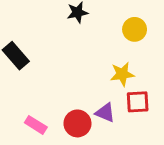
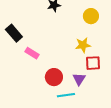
purple triangle: (105, 113) -> (79, 79), moved, turned 40
pink rectangle: (36, 125) -> (32, 53), moved

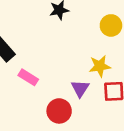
purple triangle: (79, 79) -> (80, 89), moved

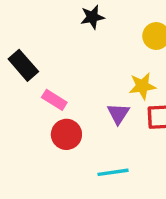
red circle: (59, 111) -> (66, 134), moved

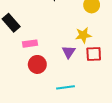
pink rectangle: (54, 100) -> (30, 44), turned -40

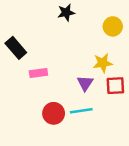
red circle: (37, 64) -> (54, 113), moved
cyan line: (65, 87) -> (81, 111), moved

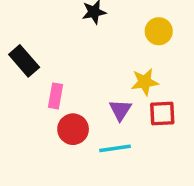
pink rectangle: (38, 73) -> (56, 96), turned -72
red circle: (54, 113) -> (73, 129), moved

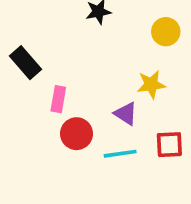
purple triangle: (120, 110) -> (126, 114), turned -30
red square: (162, 113) -> (169, 145), moved

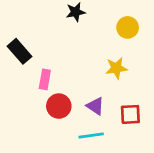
purple triangle: (126, 114) -> (95, 106), moved
cyan line: (120, 154) -> (91, 136), moved

